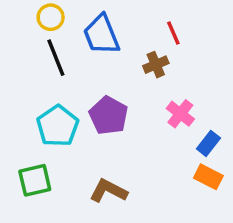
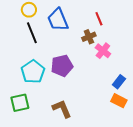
pink cross: (180, 114) -> (103, 51), moved
purple pentagon: (108, 115) -> (62, 66), turned 30
brown L-shape: (108, 191) -> (62, 109), turned 40

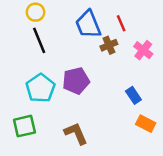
blue trapezoid: (58, 20) -> (88, 24), moved
pink cross: (103, 51) -> (143, 50), moved
blue rectangle: (119, 82) -> (133, 95), moved, turned -72

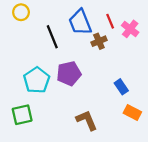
yellow circle: (35, 12) -> (21, 12), moved
black line: (39, 40) -> (52, 37), moved
pink cross: (143, 50) -> (130, 29), moved
brown L-shape: (76, 133) -> (87, 120), moved

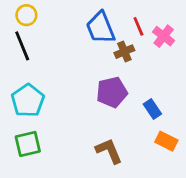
black line: (52, 37) -> (22, 46), moved
purple pentagon: (69, 73) -> (112, 92), moved
cyan pentagon: (37, 80) -> (28, 101), moved

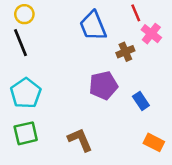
red line: (138, 26) -> (136, 13), moved
brown cross: (124, 52) -> (125, 52), moved
orange rectangle: (166, 141) -> (154, 142), moved
brown L-shape: (109, 151) -> (80, 140), moved

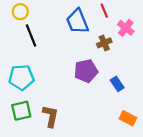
red line: (136, 13) -> (104, 11), moved
black line: (20, 43) -> (31, 35), moved
cyan pentagon: (26, 93) -> (21, 77), turned 30
brown L-shape: (80, 140) -> (50, 116), moved, turned 35

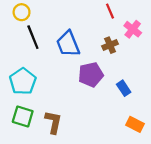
blue trapezoid: (77, 21) -> (68, 44), moved
cyan pentagon: (21, 77) -> (23, 81), turned -30
green square: (21, 111) -> (23, 116), turned 30

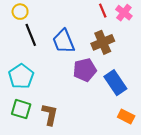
pink cross: (133, 29) -> (124, 13), moved
brown cross: (110, 45) -> (103, 42), size x1.5
blue rectangle: (124, 88) -> (115, 83), size x1.6

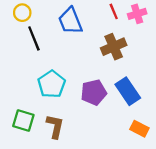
pink cross: (124, 13) -> (137, 14), turned 35
blue trapezoid: (64, 41) -> (70, 21), moved
purple pentagon: (85, 70) -> (94, 92), moved
cyan pentagon: (21, 76) -> (52, 84), moved

